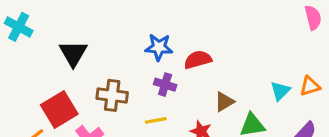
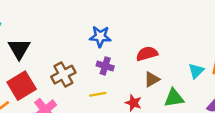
black triangle: (73, 53) -> (19, 49), moved
red semicircle: (198, 60) -> (147, 54), moved
brown cross: (112, 95) -> (63, 75), turned -35

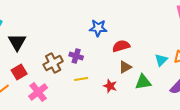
blue star: (100, 36) -> (98, 28), moved
purple cross: (105, 66) -> (76, 56), moved
red square: (22, 86) -> (19, 72), size x0.7

